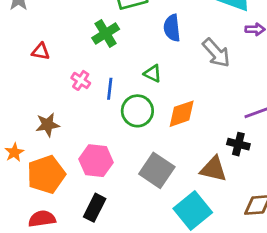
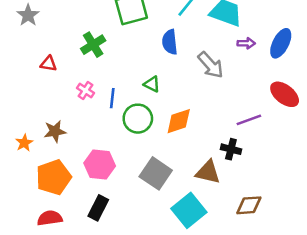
green cross: (106, 33) -> (93, 45), moved
orange star: (14, 152) -> (24, 143), moved

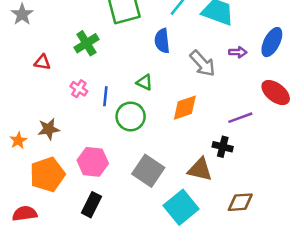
purple arrow: (246, 43) -> (238, 52), moved
orange diamond: (179, 121) -> (185, 108), moved
red semicircle: (50, 218) -> (25, 214), moved

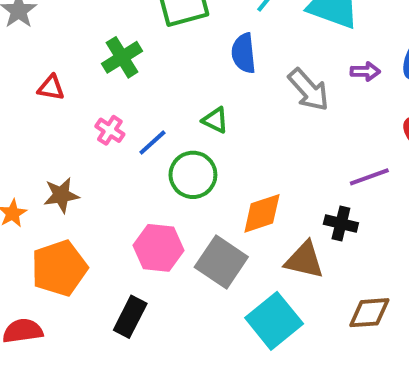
blue line: (105, 96) -> (152, 142), turned 42
orange diamond: (185, 108) -> (262, 213), moved
pink hexagon: (93, 162) -> (159, 248), moved

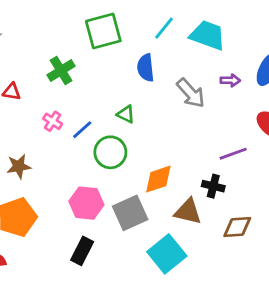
gray square: (221, 262) -> (130, 213), turned 32
brown diamond: (369, 313) -> (237, 227), moved
black rectangle: (130, 317) -> (82, 251), moved

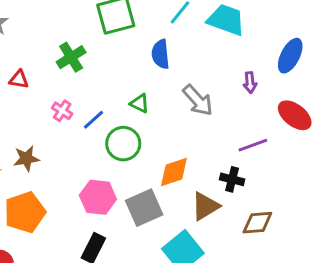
purple arrow: (230, 80) -> (250, 82), moved, turned 84
gray arrow: (191, 93) -> (198, 100), moved
brown triangle: (188, 211) -> (205, 206), turned -44

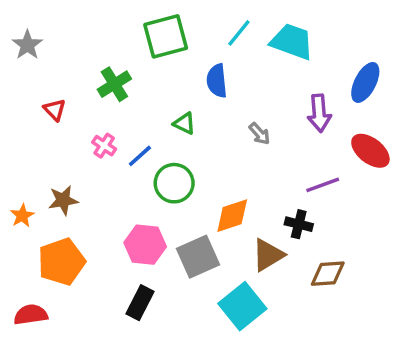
red triangle: (19, 80) -> (55, 110), turned 36
purple arrow: (250, 82) -> (319, 113), size x1.5
gray arrow: (198, 100) -> (259, 134), size x0.6
green triangle: (140, 103) -> (184, 123), moved

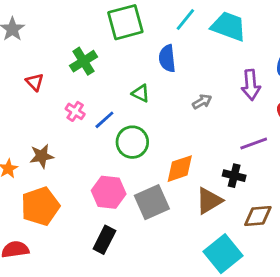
gray arrow: (259, 134) -> (202, 102), turned -78
cyan square: (242, 306) -> (223, 254), moved

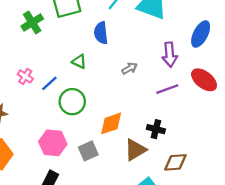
green cross: (84, 61) -> (32, 23), moved
purple line: (254, 143) -> (167, 89), moved
gray square: (152, 202) -> (88, 151), size x0.7

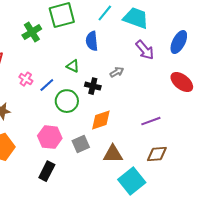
purple arrow: (170, 55) -> (145, 50), moved, turned -35
purple line: (167, 89) -> (151, 121), moved
black cross: (156, 129) -> (93, 86), moved
brown triangle: (135, 150) -> (113, 154), moved, turned 30

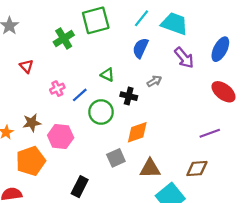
blue semicircle: (92, 41) -> (140, 48), moved, turned 30
pink cross: (26, 79) -> (57, 89), turned 32
purple line: (151, 121) -> (210, 133), moved
pink hexagon: (50, 137) -> (61, 137), moved

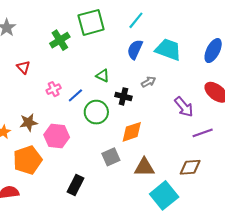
cyan trapezoid: (175, 24) -> (168, 50), moved
purple arrow: (184, 58) -> (184, 107), moved

